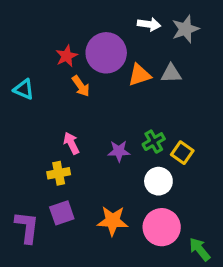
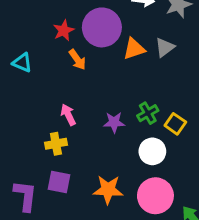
gray triangle: (171, 73) -> (165, 47), turned -35
purple square: (62, 213) -> (59, 182), turned 30

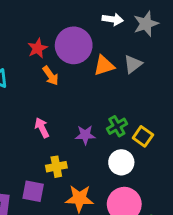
yellow cross: (56, 144) -> (56, 167), moved

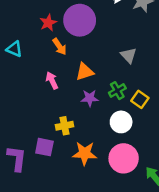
gray triangle: (133, 64) -> (129, 55), moved, turned -36
orange triangle: (104, 66) -> (85, 72), moved
pink arrow: (42, 128) -> (52, 80), moved

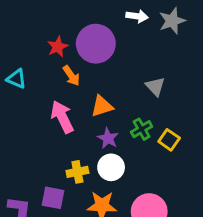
pink arrow: (52, 80) -> (62, 117), size x1.5
purple star: (90, 98) -> (108, 138), turned 30
white circle: (121, 122) -> (111, 167), moved

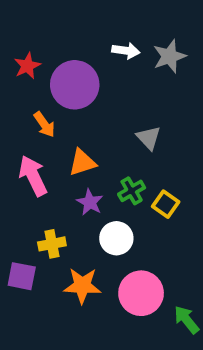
red star: (58, 47) -> (27, 66), moved
white circle: (111, 167) -> (116, 238), moved

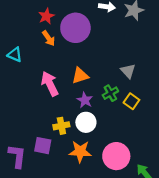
orange arrow: (44, 125) -> (49, 38), moved
gray triangle: (149, 138) -> (128, 71), moved
white circle: (116, 238) -> (86, 122), moved

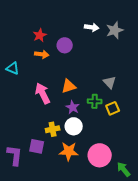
purple circle: (75, 28) -> (65, 45), size x0.6
orange arrow: (49, 38) -> (42, 54), turned -48
green cross: (110, 93) -> (95, 101), turned 32
yellow square: (131, 101) -> (113, 108), turned 32

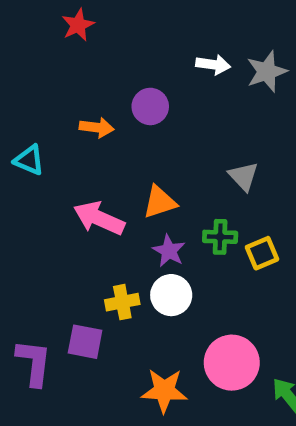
red star: (40, 35) -> (78, 25), moved
gray triangle: (110, 82) -> (243, 176), moved
pink arrow: (43, 93) -> (99, 218), turned -40
orange star: (69, 151) -> (164, 391), moved

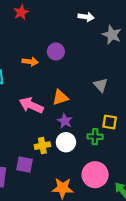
white arrow: (213, 65) -> (86, 17), moved
gray star: (267, 72) -> (112, 35), turned -30
green cross: (220, 237) -> (95, 137), moved
yellow square: (262, 253) -> (110, 122), turned 32

